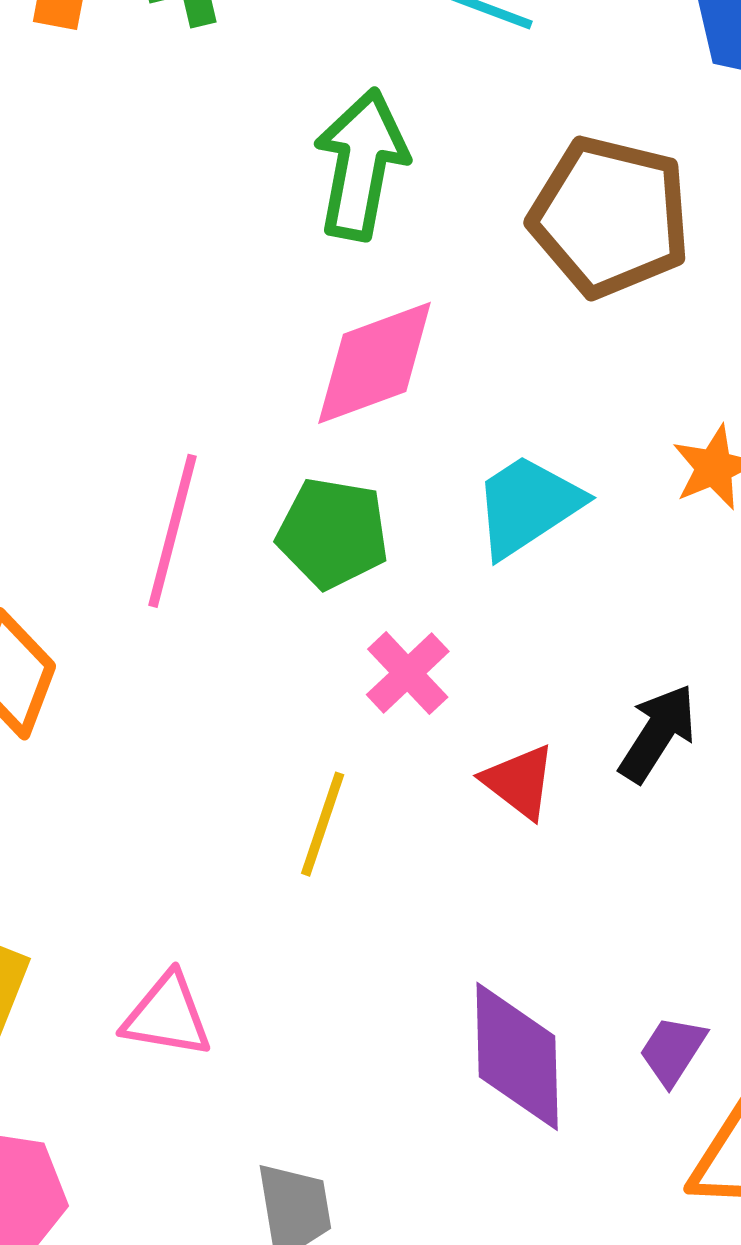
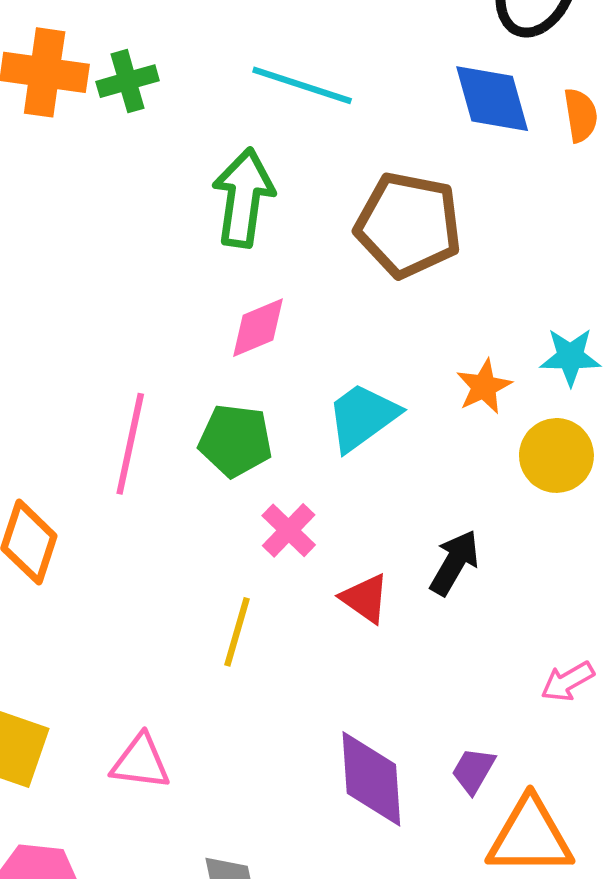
pink diamond: (375, 363) -> (258, 328), size x0.7

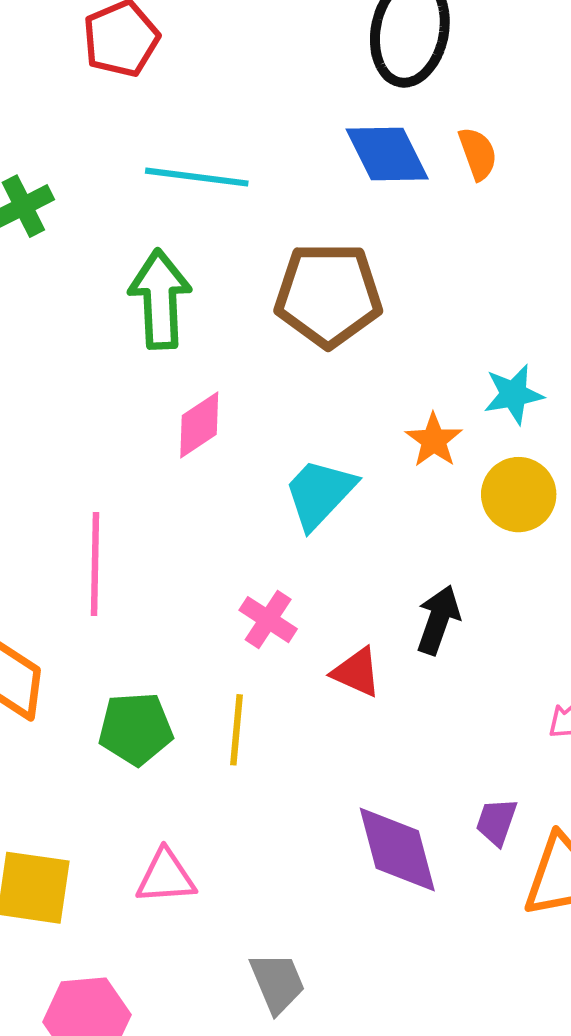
green pentagon: (235, 441) -> (136, 729), moved

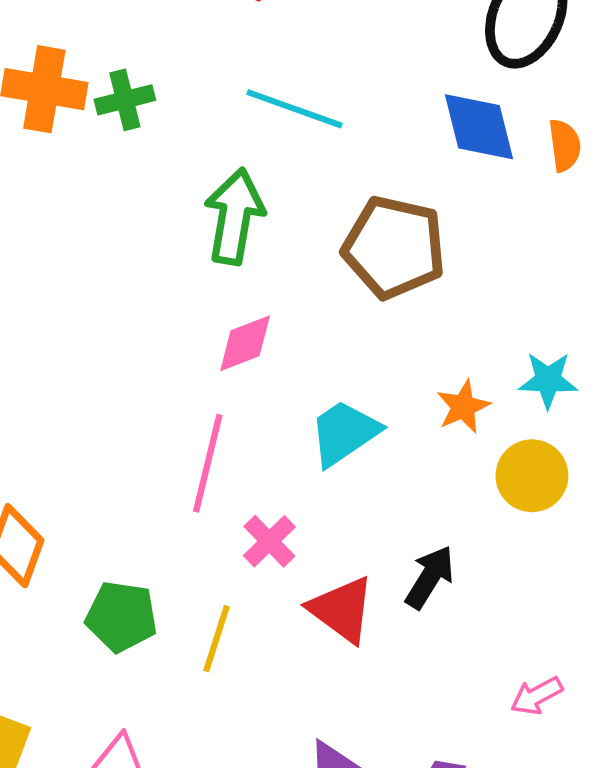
pink line: (95, 564) -> (208, 463), moved
red triangle: (357, 672) -> (342, 609), size x1.4

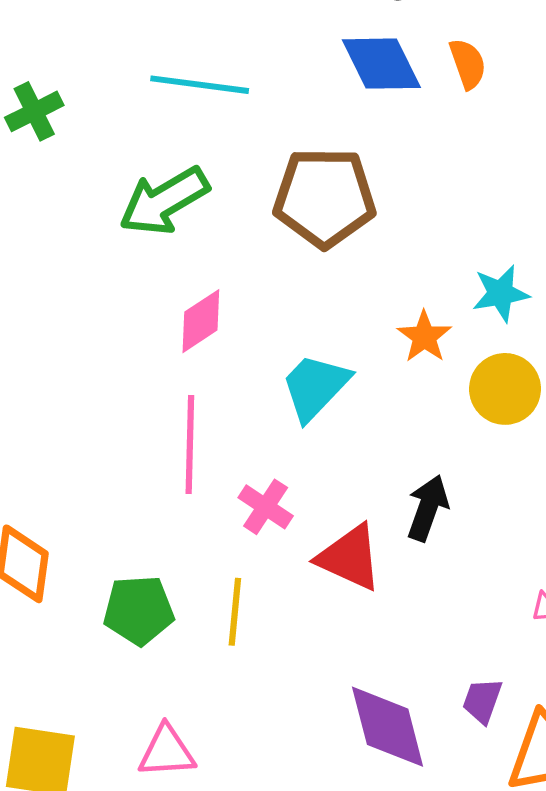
green arrow: (234, 216) -> (164, 201), turned -118

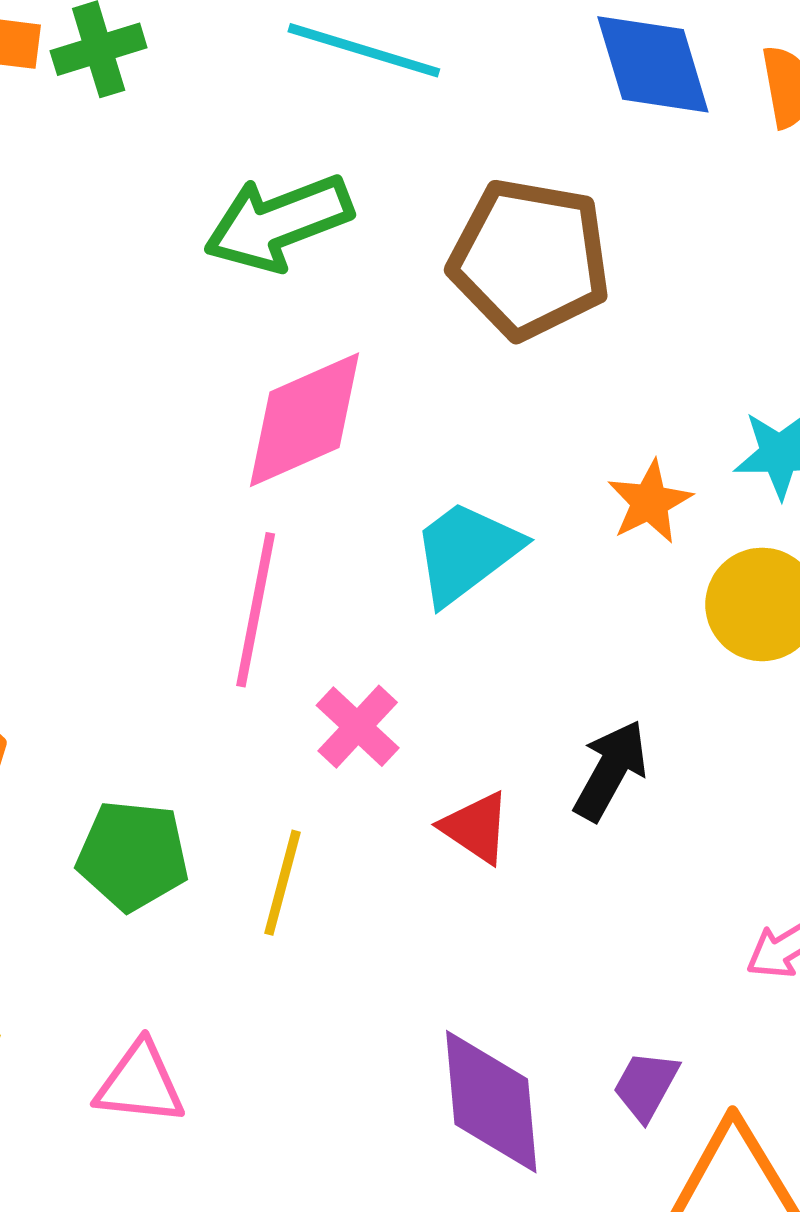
pink diamond: (201, 321) -> (305, 420), size x1.5
red triangle: (350, 558) -> (476, 828), size x0.7

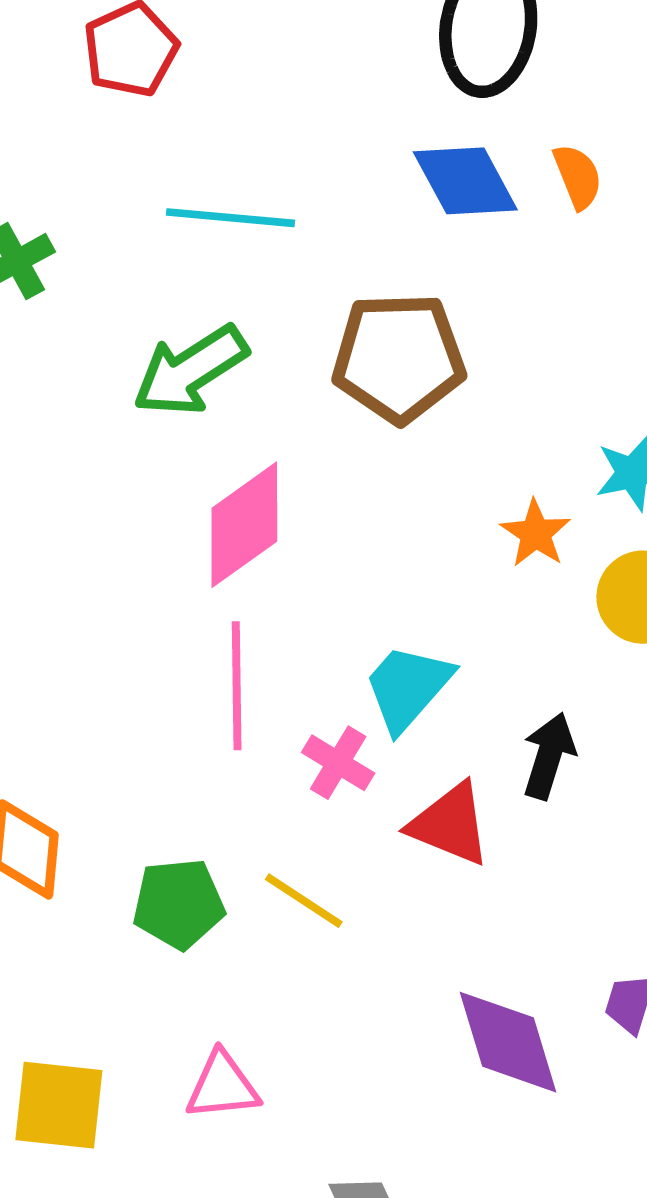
cyan trapezoid: (466, 552) -> (408, 687), moved
red triangle: (476, 828) -> (450, 824), size x1.4
yellow line: (283, 883) -> (304, 901), turned -60

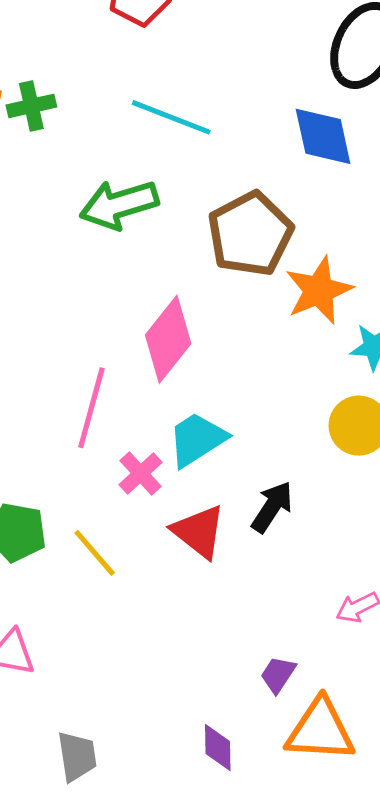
brown pentagon: (399, 358) -> (250, 234), turned 30
pink diamond: (244, 525) -> (168, 339), moved, turned -32
orange star: (536, 533) -> (319, 290), moved, size x1.5
purple diamond: (508, 1042) -> (218, 748), moved, size x0.6

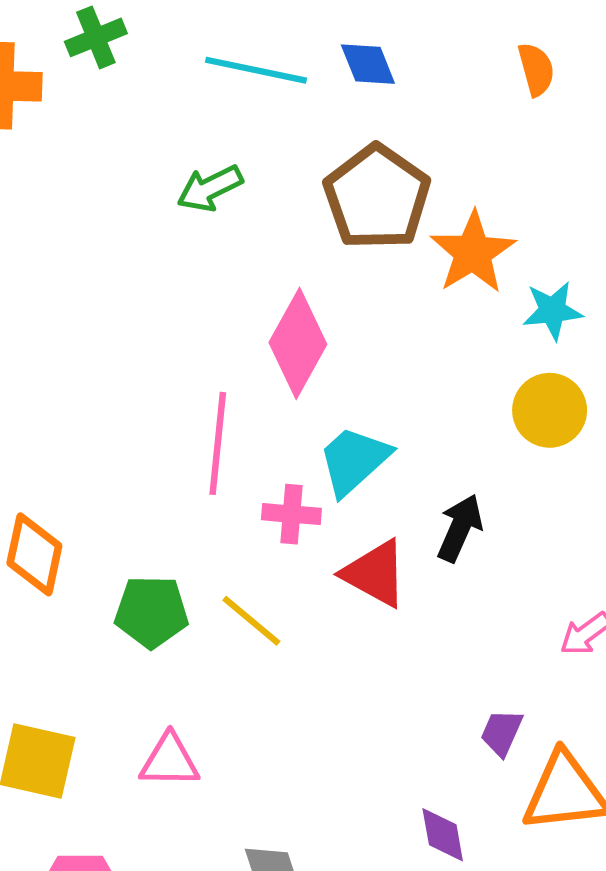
green cross: (31, 106) -> (96, 37), moved
blue diamond: (323, 136) -> (368, 64), moved, size x0.7
green arrow: (119, 205) -> (210, 188), size x0.7
pink cross: (140, 474) -> (291, 514), turned -33

